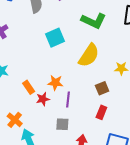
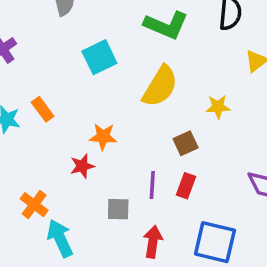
orange rectangle: (29, 87) -> (43, 109), moved
purple line: (68, 100) -> (152, 185), moved

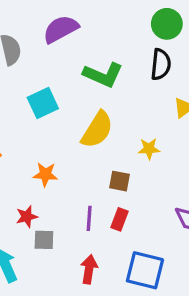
brown square: (186, 143) -> (119, 181), turned 35
red star: (82, 166) -> (27, 217), moved
gray square: (118, 209) -> (44, 240), moved

